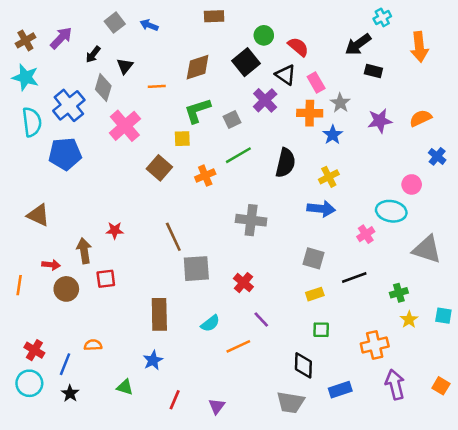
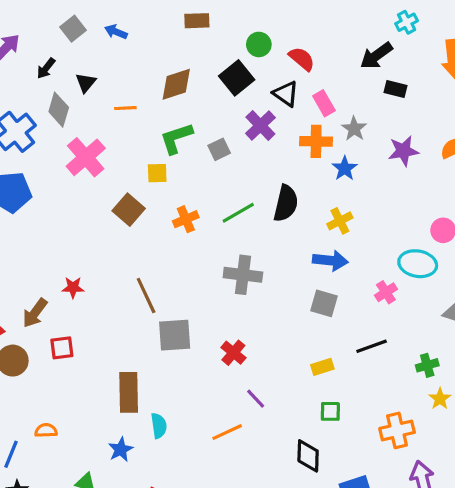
green line: (238, 155) -> (238, 213), moved
brown arrow: (84, 251) -> (35, 313), turned -135
gray square: (314, 258) -> (324, 303), moved
cyan semicircle: (210, 323) -> (159, 426), moved, turned -60

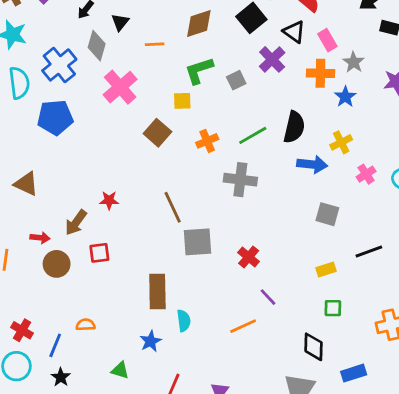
blue arrow: (330, 261) -> (312, 164), moved
gray cross: (243, 275) -> (240, 180), moved
pink cross: (386, 292) -> (366, 174), moved

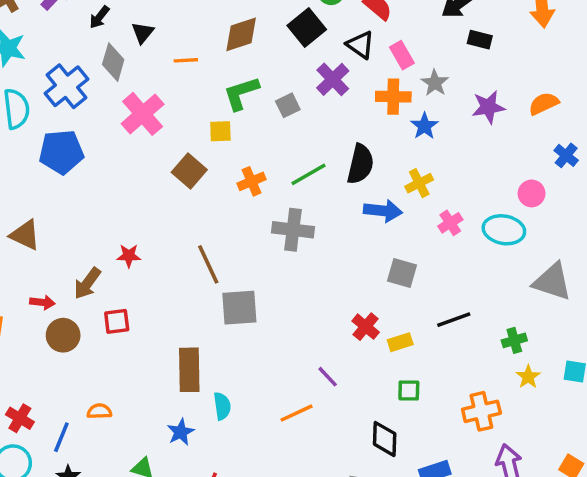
red cross: (249, 257) -> (366, 327), moved

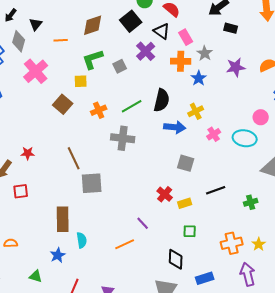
yellow star: (528, 377) -> (259, 244), moved

